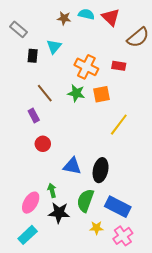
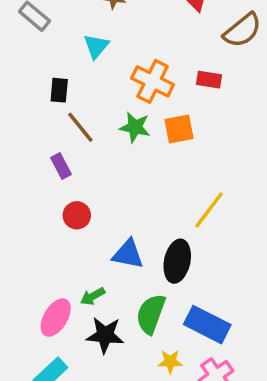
black rectangle: (33, 56) -> (59, 90), moved
yellow line: (119, 125) -> (209, 210), moved
green arrow: (52, 190) -> (93, 296), turned -104

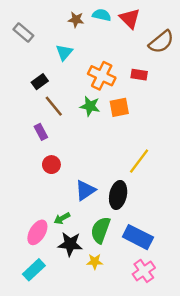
black rectangle: (59, 90) -> (40, 82), turned 49
blue triangle: (128, 254) -> (85, 190), turned -45
yellow star: (170, 362) -> (95, 262), moved

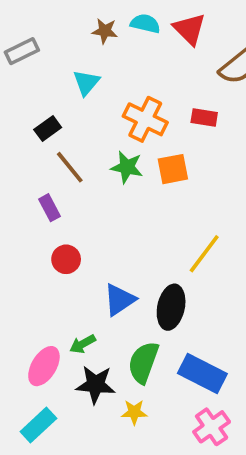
gray rectangle: (23, 33) -> (22, 51), turned -66

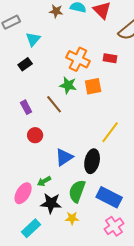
cyan triangle: (86, 82) -> (33, 39), moved
brown line: (70, 167) -> (54, 104), moved
cyan rectangle: (38, 425) -> (31, 228), moved

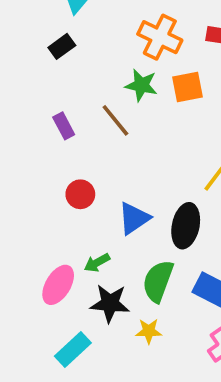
red circle: (35, 135) -> (80, 194), moved

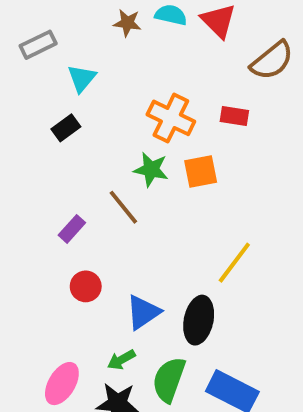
purple rectangle: (64, 126) -> (72, 229), moved, turned 70
green arrow: (97, 263) -> (121, 360), moved

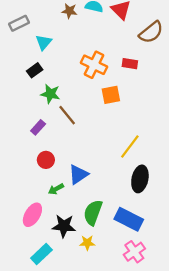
green star: (151, 169) -> (50, 94), moved
black ellipse: (199, 320) -> (140, 179), moved
green arrow: (121, 360) -> (56, 189), moved

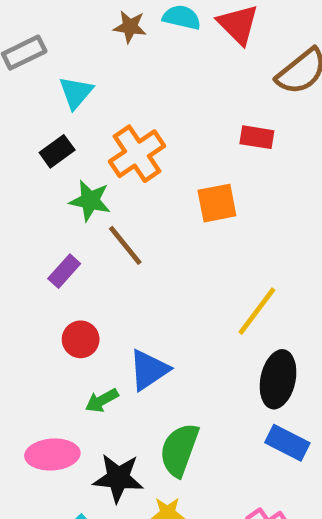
orange cross: (94, 65) -> (137, 154), moved, turned 30
pink ellipse: (32, 215) -> (52, 455), turned 55
blue rectangle: (129, 219) -> (287, 443), moved, size x0.7

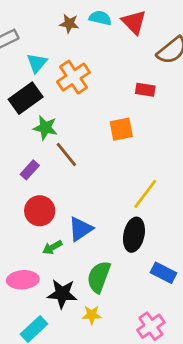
black rectangle: (57, 151) -> (26, 98), size x1.6
orange cross: (137, 154) -> (73, 77), moved
red circle: (81, 339) -> (40, 211), size x1.4
black ellipse: (278, 379) -> (134, 235), moved

